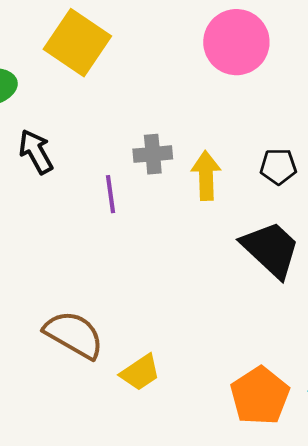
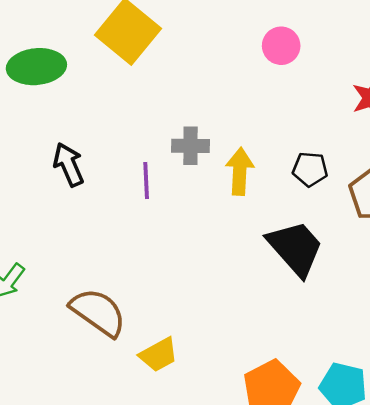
pink circle: (236, 42) -> (281, 46), size x0.6
black arrow: (36, 152) -> (69, 165), moved

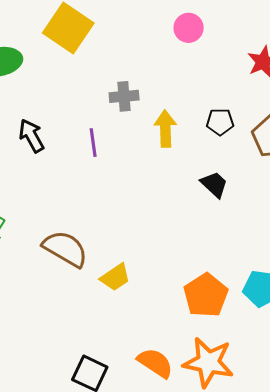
gray cross: (190, 146) -> (124, 96), moved
black trapezoid: (295, 248) -> (214, 184), size x0.6

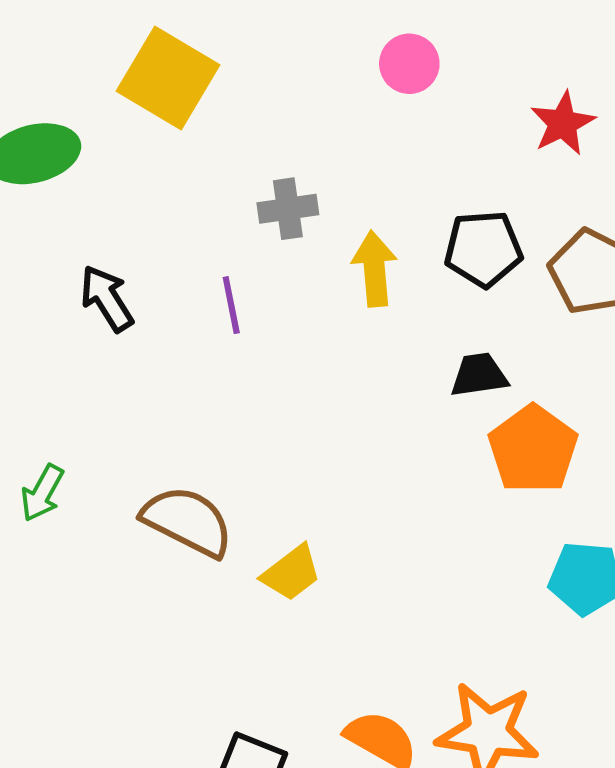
black pentagon: (220, 122) -> (483, 249), size x1.4
black trapezoid: (214, 184) -> (479, 375), turned -48
orange pentagon: (206, 295) -> (533, 449), moved

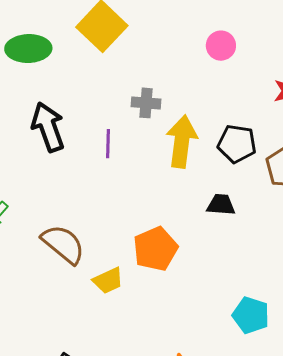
yellow arrow: (374, 269) -> (182, 142), size x1.4
black arrow: (107, 298) -> (48, 127), size x1.4
orange pentagon: (533, 449) -> (155, 249), moved

